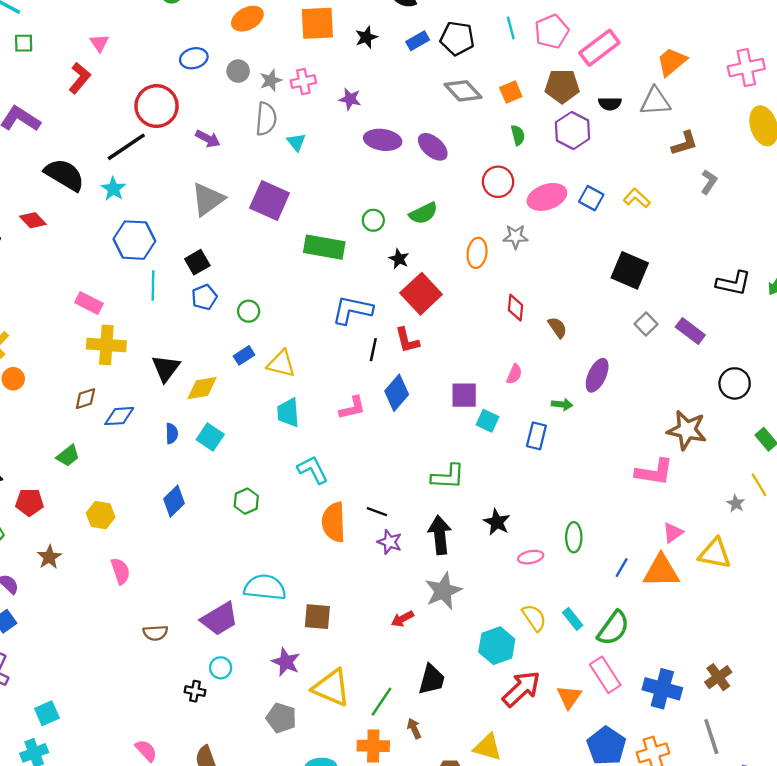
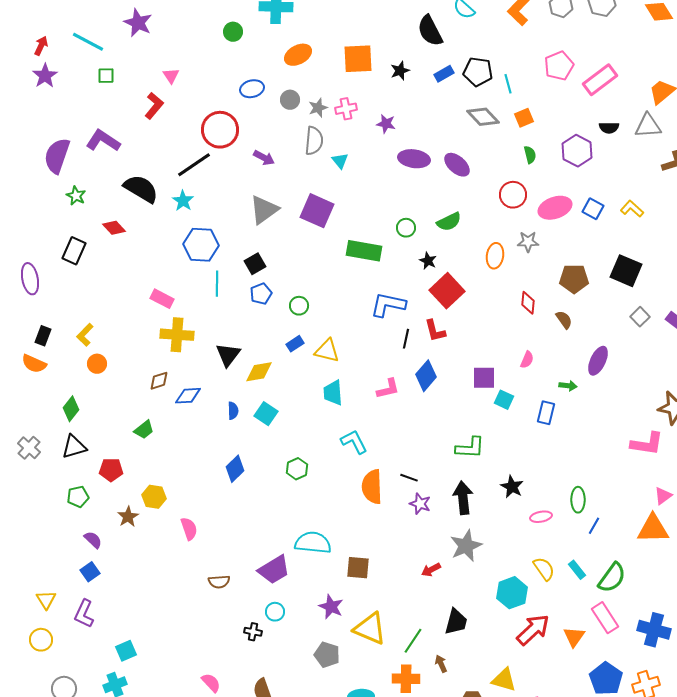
cyan line: (511, 28) -> (508, 84), moved
brown pentagon: (562, 86) -> (574, 279), moved
yellow hexagon: (101, 515) -> (154, 497), moved
blue line: (622, 568) -> (594, 526), moved

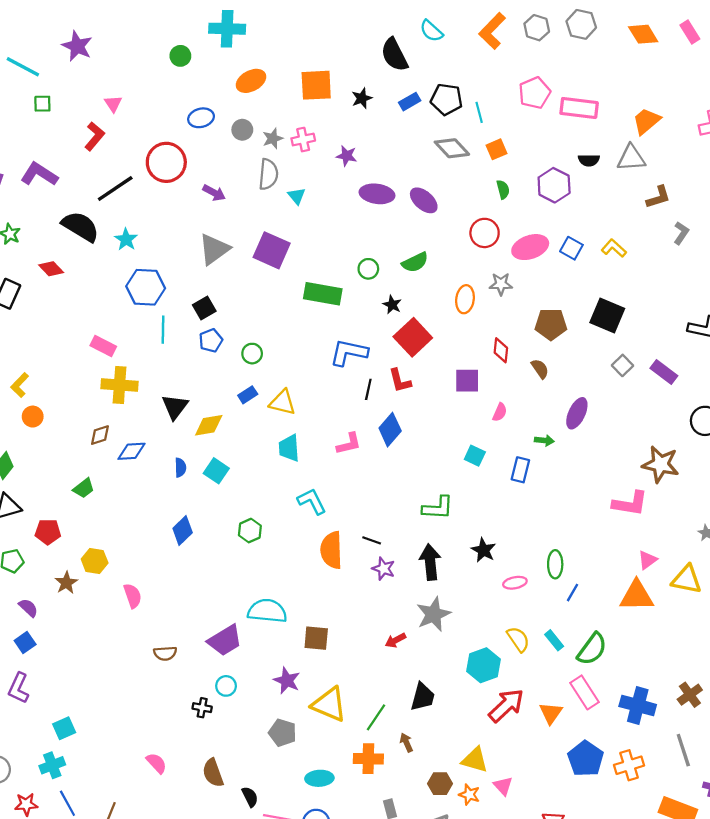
pink rectangle: (600, 80) -> (579, 108), turned 44
black line: (194, 165) -> (115, 188), moved
purple square: (484, 378) -> (467, 381), moved

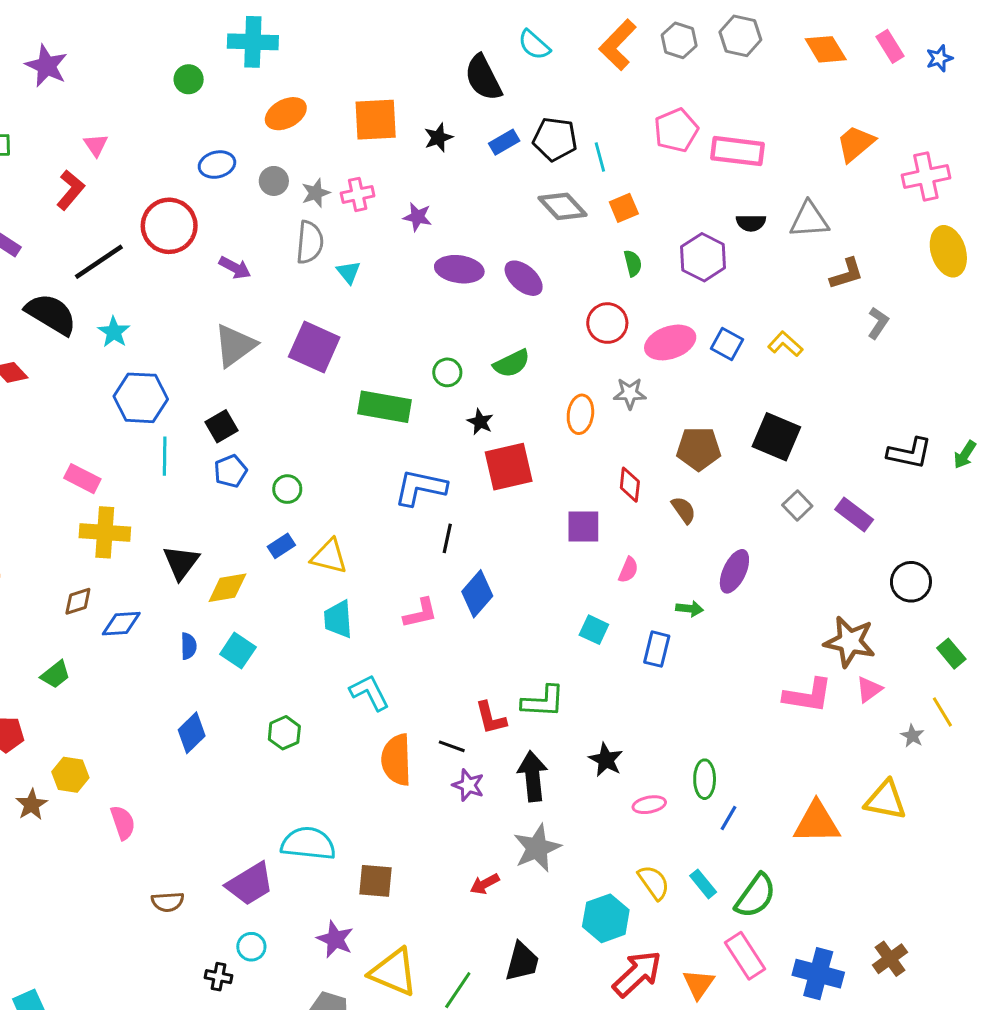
orange trapezoid: (646, 121) -> (856, 144), moved
red square: (413, 337) -> (509, 467), turned 30
red L-shape: (400, 381) -> (491, 718), moved
pink triangle: (647, 560) -> (869, 689), moved

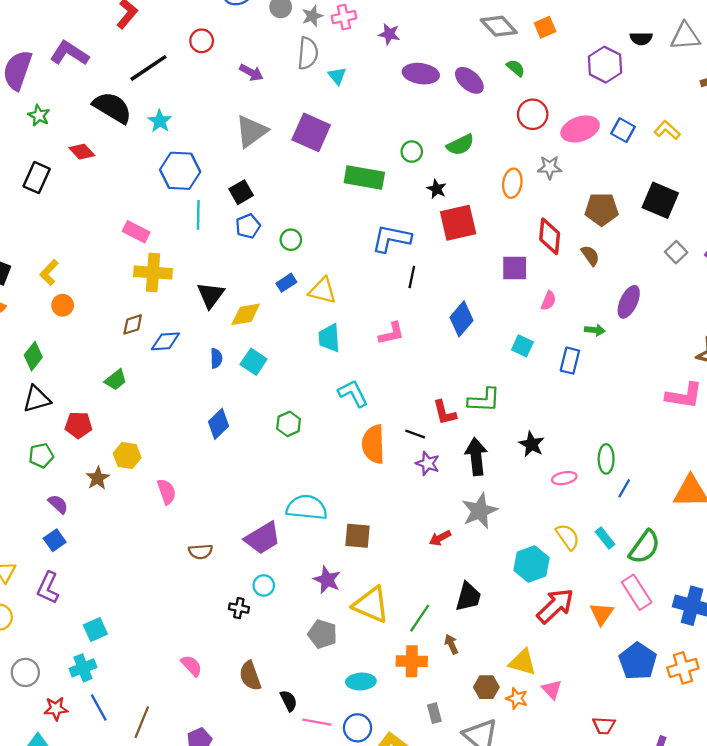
red circle: (169, 226) -> (202, 41), size x0.6
green semicircle: (633, 263) -> (516, 68), moved, turned -36
red diamond: (630, 485) -> (550, 236), size x1.4
blue diamond: (477, 594) -> (461, 319), moved

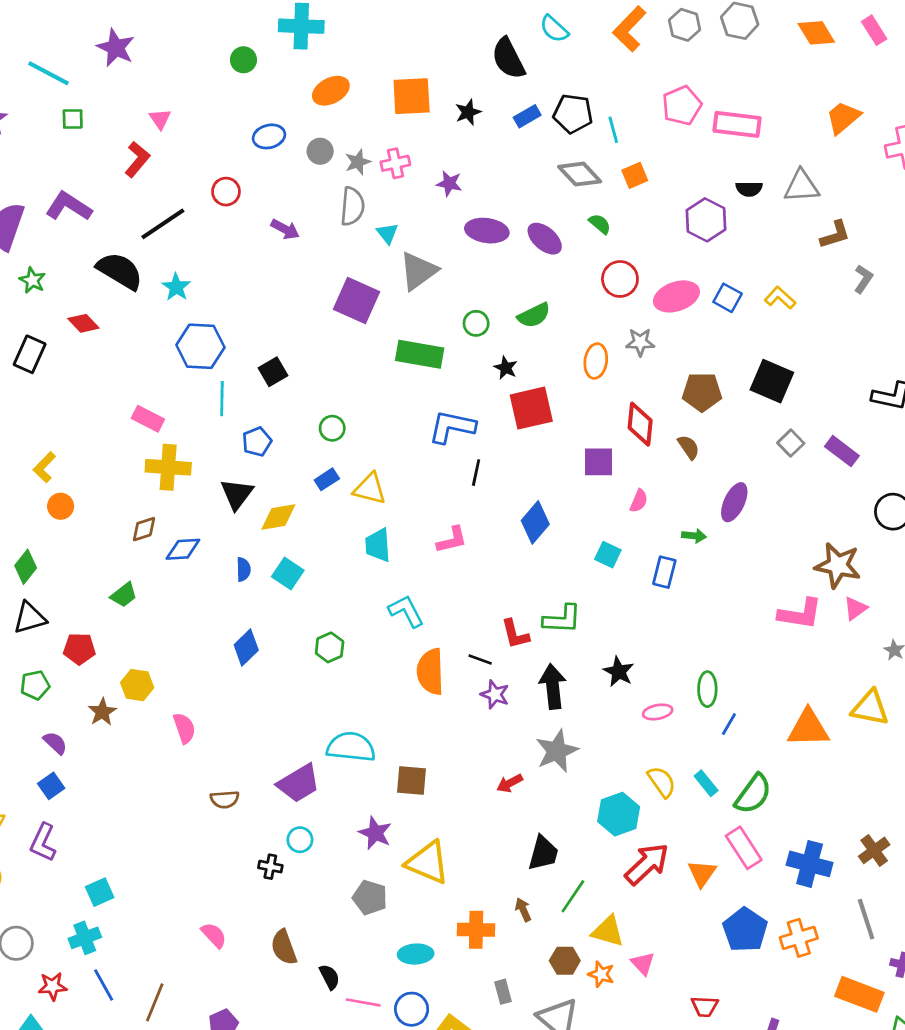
gray triangle: (251, 131) -> (418, 271), moved
blue pentagon: (248, 226) -> (257, 442), moved
green line: (420, 618) -> (573, 896), moved

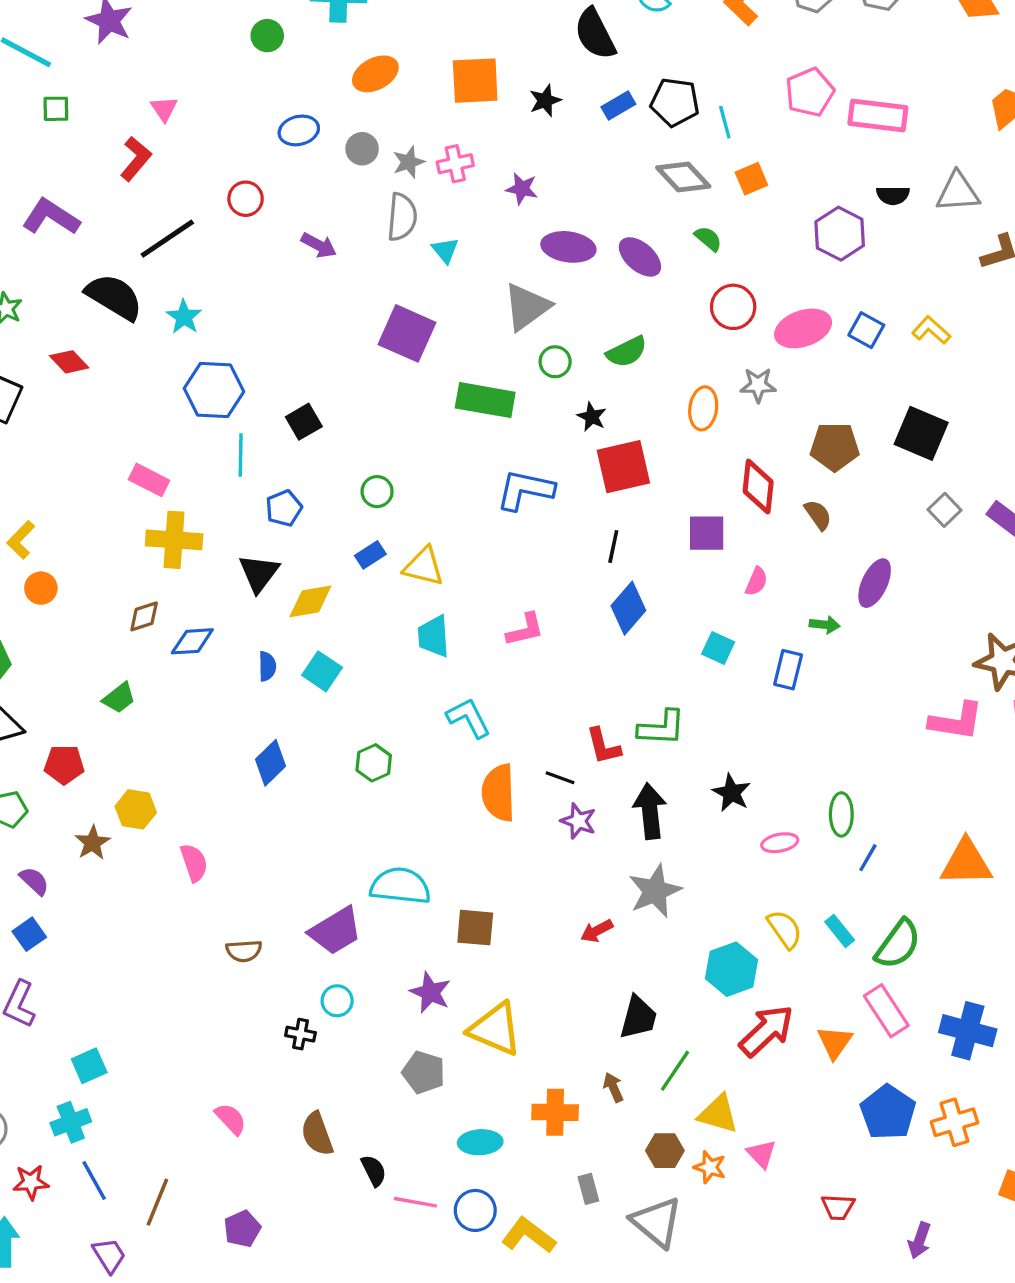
gray triangle: (418, 271) -> (527, 307), moved
black line: (476, 473) -> (613, 546), moved

